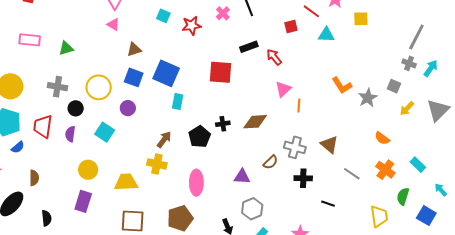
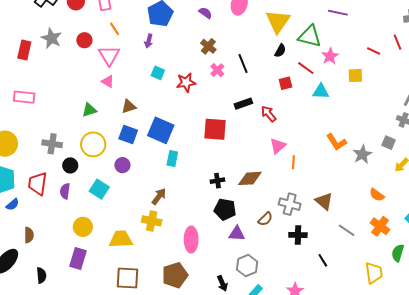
green triangle: (66, 48) -> (89, 110), moved
black pentagon: (200, 137) -> (225, 209), moved, turned -30
black line: (328, 204) -> (323, 260), turned 40

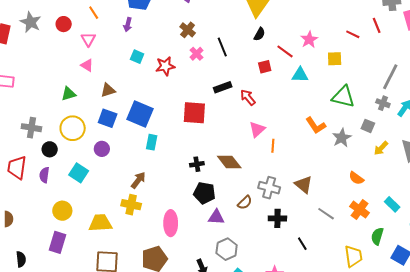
green triangle: (310, 36) -> (343, 97), moved
pink triangle: (109, 55) -> (88, 39), size x0.7
brown diamond: (250, 178) -> (229, 162), turned 55

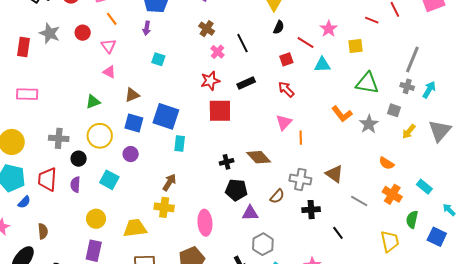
red star: (165, 66) -> (210, 81), moved
red arrow: (248, 97) -> (286, 89), moved

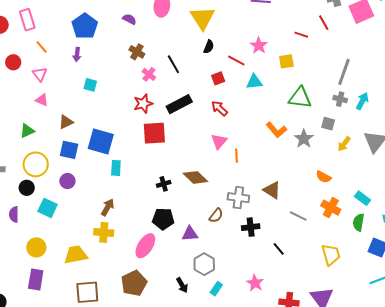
black rectangle: (246, 83) -> (179, 104), size x1.4
black circle: (79, 159) -> (27, 188), moved
black pentagon: (236, 190) -> (163, 219), moved
green semicircle: (412, 219) -> (359, 222), moved
pink ellipse: (205, 223) -> (145, 246), turned 40

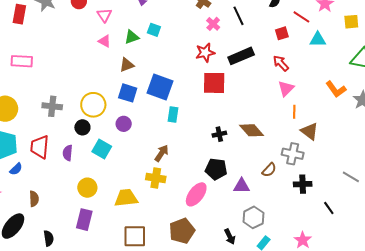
green triangle: (27, 131) -> (132, 37), moved
pink triangle: (219, 141) -> (286, 88), moved
brown triangle: (272, 190) -> (309, 131), moved

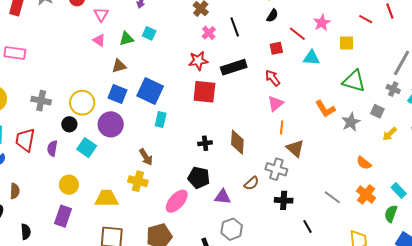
purple circle: (124, 124) -> (111, 124), size x1.6
brown diamond: (251, 130) -> (237, 142), turned 40
brown arrow: (162, 153) -> (146, 157), turned 108

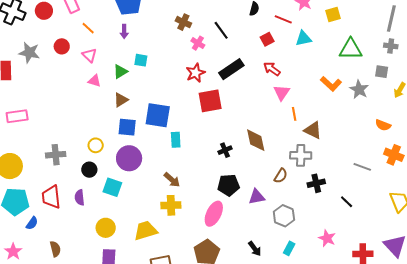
yellow circle: (82, 103) -> (96, 145), size x0.6
gray hexagon: (232, 229) -> (284, 216), moved

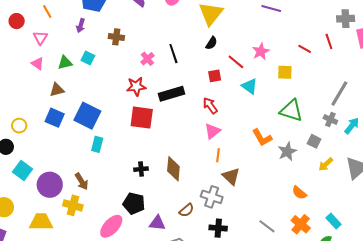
brown cross: (183, 22) -> (116, 37), moved, turned -35
cyan triangle: (303, 39) -> (249, 86), turned 30
purple circle: (129, 158) -> (50, 185), moved

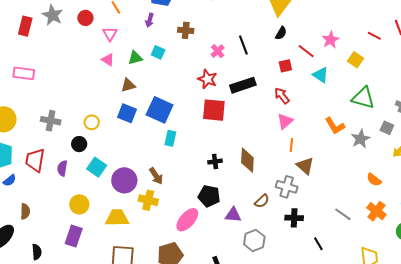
yellow square: (285, 72) -> (355, 60), turned 35
red star: (136, 86) -> (207, 79), turned 30

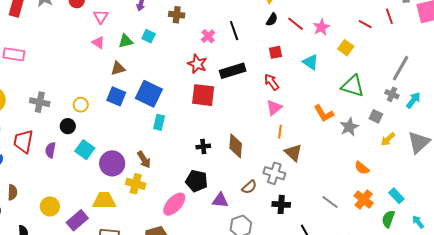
red line: (306, 51) -> (296, 24), moved
yellow circle: (79, 204) -> (50, 206), moved
purple rectangle: (74, 236) -> (77, 220), moved, turned 30

